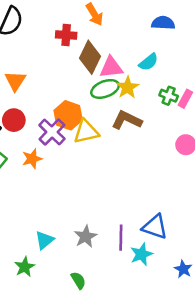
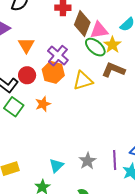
green ellipse: (105, 89) -> (95, 47), turned 65
orange hexagon: (68, 115) -> (53, 72), moved
purple cross: (52, 132) -> (58, 56), moved

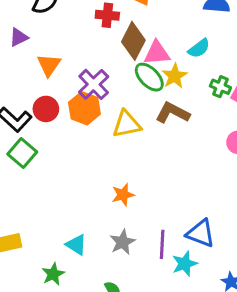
orange star: (43, 104) -> (123, 195), moved
cyan triangle: (56, 166) -> (76, 245), turned -49

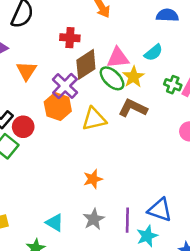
red cross: (107, 15) -> (70, 38), moved
brown diamond: (133, 41) -> (86, 64), moved, turned 32
red circle: (46, 109) -> (23, 127), moved

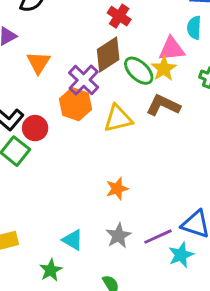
red cross: (70, 38) -> (119, 16), moved, turned 30
cyan semicircle: (154, 53) -> (194, 28), moved, turned 132
pink triangle: (118, 58) -> (172, 49), moved
purple line: (127, 220) -> (158, 237), turned 65

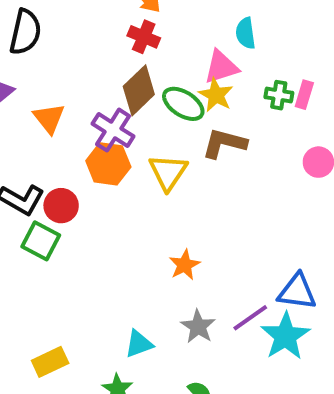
yellow triangle: (118, 118) -> (168, 172), turned -32
cyan triangle: (73, 240) -> (139, 344), turned -40
cyan star: (181, 255) -> (285, 336), size x1.4

